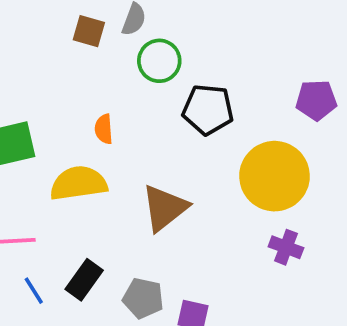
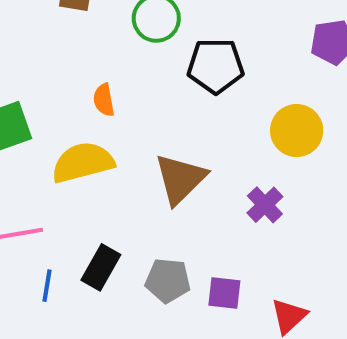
yellow circle: (274, 176) -> (297, 131), size x0.7
purple cross: (286, 247) -> (265, 205), moved, turned 32
blue line: (34, 291) -> (47, 286), turned 48

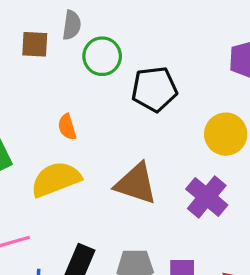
brown triangle: (180, 179) -> (136, 184), turned -51
purple cross: (265, 205) -> (207, 197), size x1.4

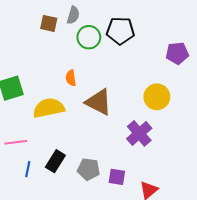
black pentagon: (154, 89) -> (120, 31), moved
orange semicircle: (67, 127) -> (71, 78), moved
brown triangle: (136, 184) -> (99, 102), moved

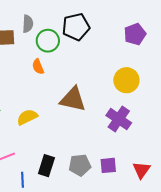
orange semicircle: (71, 78) -> (38, 67), moved
yellow semicircle: (49, 108) -> (27, 117), size x0.7

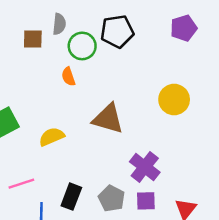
purple pentagon: (135, 34) -> (184, 28), moved
purple cross: (119, 119) -> (145, 167), moved
gray pentagon: (80, 165) -> (112, 198), turned 30

